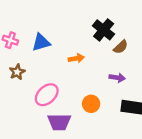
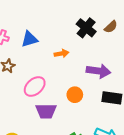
brown semicircle: (121, 47) -> (111, 27), moved
purple arrow: (117, 78) -> (98, 71), size x1.6

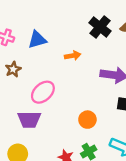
orange circle: (75, 95) -> (87, 120), moved
purple trapezoid: (46, 111) -> (29, 120), moved

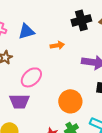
black cross: (100, 27) -> (81, 20), turned 36
orange circle: (87, 120) -> (70, 101), size x1.5

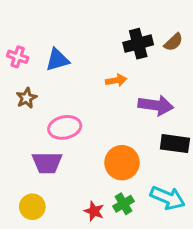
orange arrow: (57, 45) -> (116, 80), moved
pink ellipse: (31, 77) -> (65, 127), turned 30

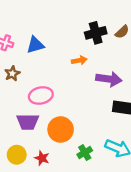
orange circle: (122, 163) -> (61, 129), moved
red star: (94, 211) -> (42, 158), moved

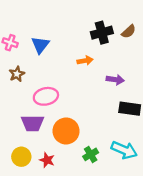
blue triangle: (35, 45) -> (40, 45), turned -36
purple arrow: (109, 79) -> (115, 80), size x0.7

